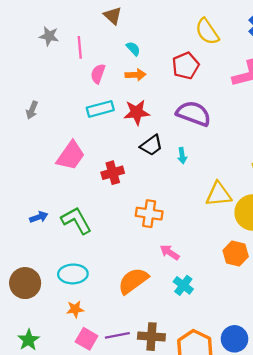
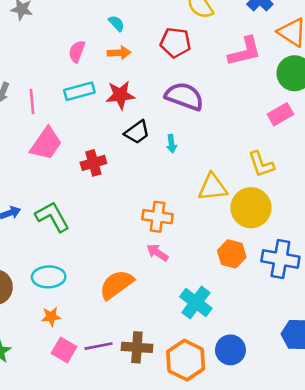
pink line: (80, 47) -> (32, 101), moved
red pentagon: (186, 66) -> (175, 43), turned 30
orange cross: (149, 214) -> (157, 217), moved
cyan cross: (183, 285) -> (196, 303), moved, size x1.4

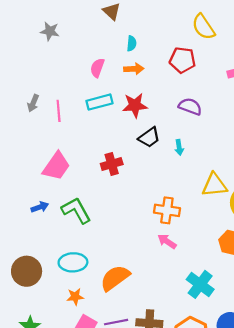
cyan semicircle: (116, 23) -> (132, 43), turned 48
purple semicircle: (184, 96) -> (190, 106), size x0.7
pink trapezoid: (46, 144) -> (56, 166), moved
orange semicircle: (116, 285) -> (115, 278), moved

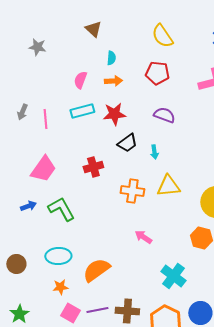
yellow semicircle: (203, 27) -> (162, 36), moved
yellow triangle: (215, 185) -> (168, 186), moved
orange cross: (167, 210) -> (132, 191), moved
brown circle: (27, 271) -> (16, 264), size x0.7

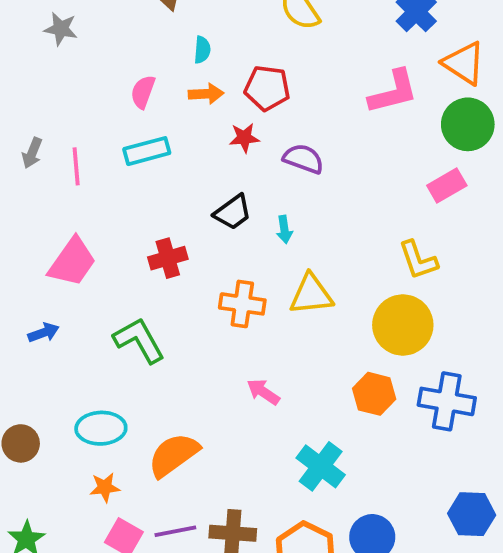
red pentagon: (157, 73) -> (267, 88), moved
red star: (114, 114) -> (244, 138), moved, size x0.7
green L-shape: (61, 209) -> (139, 340), moved

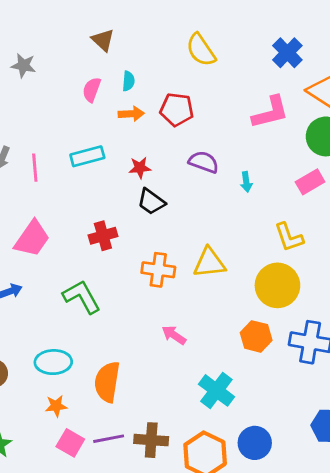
pink semicircle: (143, 92) -> (92, 90), moved
red star: (244, 138) -> (140, 168), moved
black trapezoid: (233, 212) -> (151, 202), turned 72
cyan arrow: (284, 229) -> (246, 182), moved
orange semicircle: (174, 455) -> (107, 382), turned -45

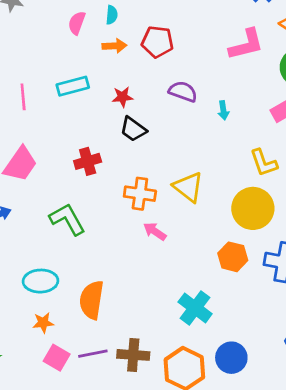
yellow triangle: (209, 263) -> (188, 187), turned 44
pink arrow: (174, 335) -> (155, 231), moved

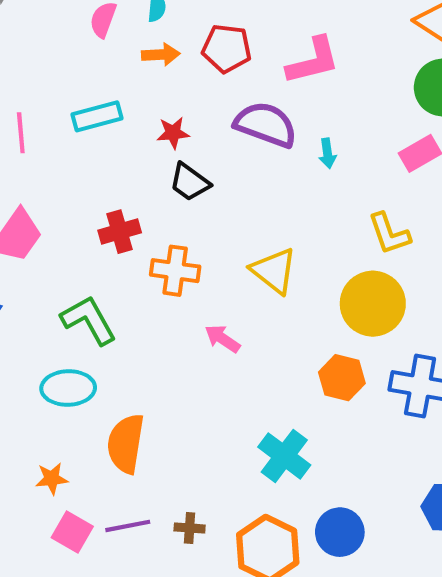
pink L-shape: (246, 44) -> (313, 61), moved
purple semicircle: (183, 91) -> (266, 125), size x1.4
orange cross: (140, 194) -> (175, 271), moved
cyan ellipse: (40, 281) -> (68, 388), moved
brown cross: (133, 355) -> (190, 528), size x0.6

